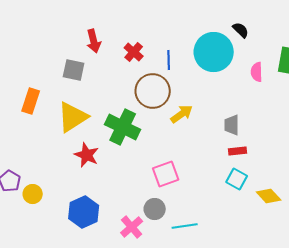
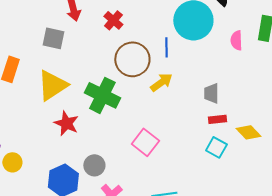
blue line: (169, 60) -> (166, 47), moved
pink square: (166, 174) -> (145, 142), turned -32
yellow diamond: (269, 196) -> (248, 132), moved
gray circle: (155, 209) -> (94, 165), moved

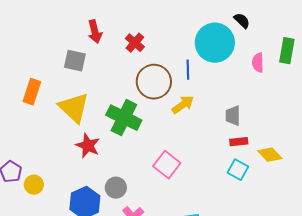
yellow triangle: (52, 85) -> (74, 108), turned -44

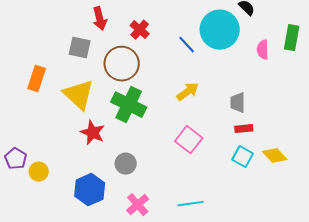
blue line: (188, 70) -> (187, 45), moved, turned -42
brown circle: (154, 82) -> (122, 64), moved
yellow diamond: (270, 155) -> (275, 156), moved
pink square: (167, 165) -> (189, 140), moved
gray circle: (116, 188) -> (126, 164), moved

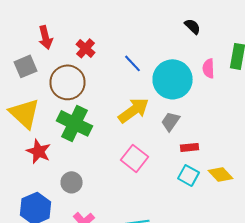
cyan circle: (220, 30) -> (172, 79), moved
gray square: (80, 48) -> (26, 66), turned -35
yellow arrow: (188, 92) -> (134, 110), size x1.4
gray trapezoid: (238, 103) -> (170, 121), moved, turned 35

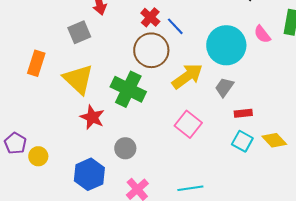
red cross: (86, 48) -> (150, 17), moved
blue line: (132, 63) -> (175, 26), moved
pink semicircle: (208, 68) -> (262, 34), turned -36
brown circle: (68, 82) -> (151, 50), moved

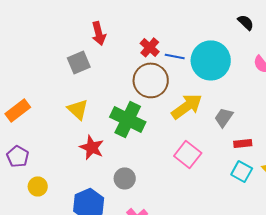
blue line: (175, 26) -> (175, 56), turned -36
cyan circle: (226, 45) -> (211, 60), moved
orange rectangle: (36, 63) -> (18, 110), moved, turned 35
yellow triangle: (78, 79) -> (78, 109), size x0.7
purple pentagon: (15, 143) -> (18, 156), moved

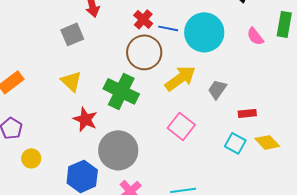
red rectangle: (243, 143) -> (247, 113), moved
gray circle: (125, 178) -> (118, 150), size x1.8

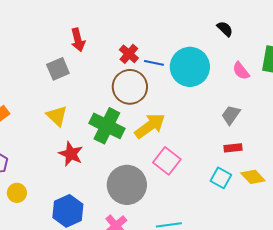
yellow arrow: (180, 78) -> (150, 126), moved
gray trapezoid: (217, 89) -> (231, 115), moved
gray circle: (118, 150) -> (127, 185), moved

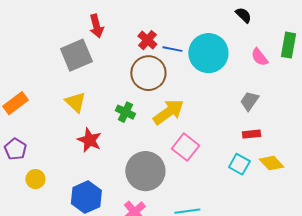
gray square: (58, 69) -> (76, 55), size x1.4
green cross: (107, 126) -> (125, 112), size x0.6

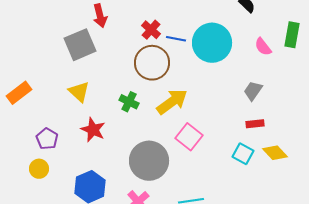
purple pentagon: (15, 149) -> (47, 139), moved

